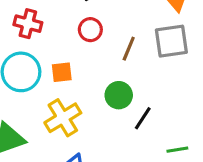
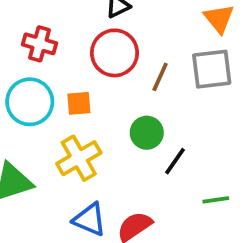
red circle: (90, 30) -> (114, 53), size x1.6

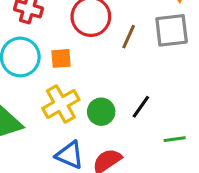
green circle: (147, 133) -> (101, 112), moved

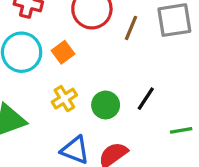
orange square: (61, 58) -> (63, 52), turned -30
yellow cross: (61, 104) -> (64, 99), size x0.7

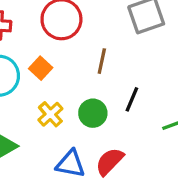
brown line: (131, 28) -> (102, 61), moved

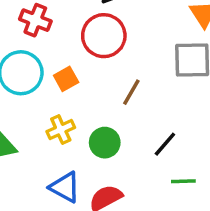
black line: (132, 99) -> (165, 144), moved

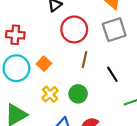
red circle: (104, 36) -> (74, 29), moved
black line: (165, 144) -> (112, 74), moved, turned -56

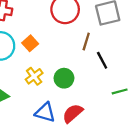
brown line: (85, 59) -> (86, 42), moved

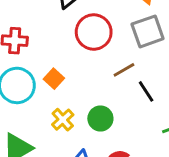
brown line: (86, 42) -> (124, 70), turned 48

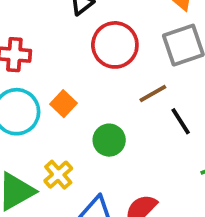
green circle: (100, 118) -> (109, 140), moved
yellow cross: (63, 120) -> (58, 175), moved

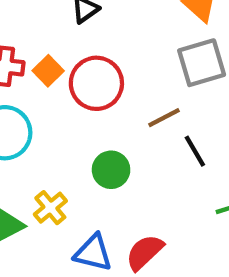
red circle: (115, 45) -> (96, 83), moved
orange square: (64, 104) -> (48, 71), moved

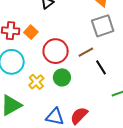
red circle: (96, 83) -> (56, 51), moved
yellow cross: (50, 208) -> (36, 82), moved

